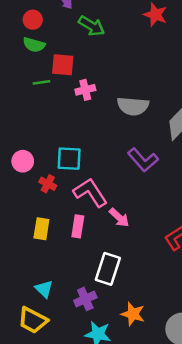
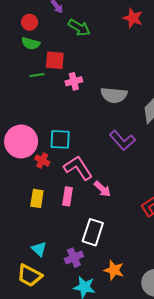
pink circle: (23, 161) -> (21, 141), size x1.8

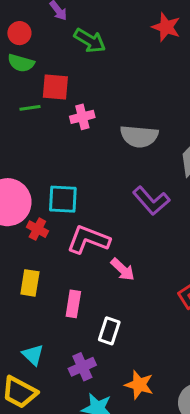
pink L-shape: (78, 168) -> (88, 240), turned -36
pink rectangle: (68, 196) -> (73, 304), moved
white rectangle: (93, 232) -> (109, 331), size x0.7

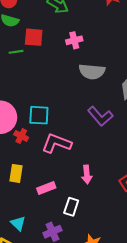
pink cross: (82, 117) -> (74, 40), moved
pink arrow: (123, 270) -> (87, 174), moved, turned 42
pink rectangle: (73, 304) -> (46, 188), turned 60

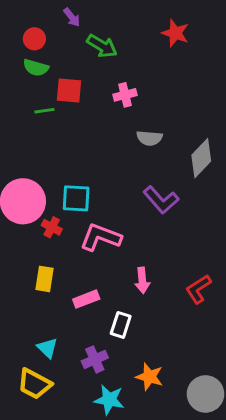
gray semicircle: (92, 72) -> (149, 138), size x0.7

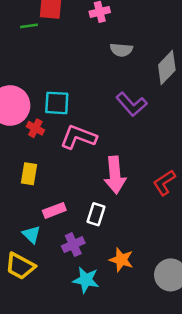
pink arrow: (142, 280) -> (115, 175), size x1.6
pink rectangle: (86, 299) -> (54, 210), moved

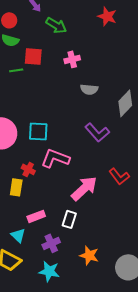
red cross: (35, 128) -> (28, 169), moved
pink arrow: (115, 175) -> (84, 188), turned -128
red L-shape: (164, 183) -> (119, 176), moved, turned -95
cyan star: (86, 280) -> (49, 271), moved

